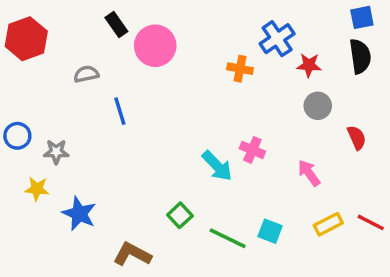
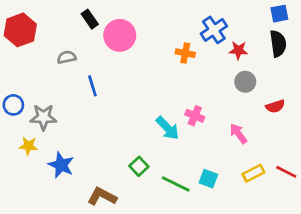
red semicircle: (357, 138) -> (275, 106), turned 96
gray star: (56, 152) -> (43, 117), size x1.4

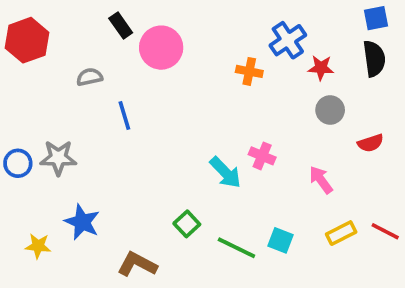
blue circle: (13, 105) -> (18, 163), moved
yellow star: (28, 146) -> (38, 246), moved

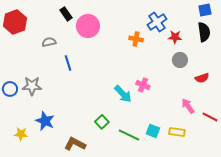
pink arrow: (321, 180) -> (188, 106), moved
red line: (385, 231) -> (210, 117), moved
yellow rectangle: (341, 233) -> (177, 132), moved, turned 35

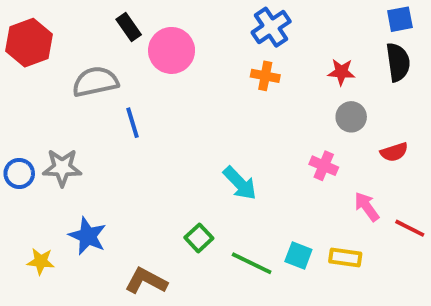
blue cross: (157, 22) -> (271, 27), moved
gray semicircle: (49, 42) -> (95, 82), size x1.6
pink cross: (143, 85) -> (324, 166), moved

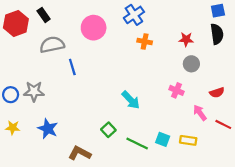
black rectangle: (129, 27) -> (44, 15), moved
blue cross: (271, 27) -> (134, 15), moved
red semicircle: (394, 152) -> (217, 93), moved
yellow star: (41, 261) -> (13, 128), moved

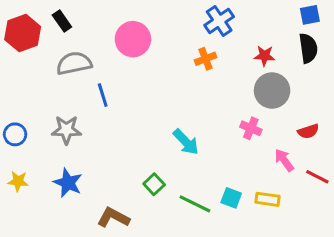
blue cross: (134, 15) -> (219, 21), moved
orange cross: (145, 41) -> (206, 59), turned -32
gray circle: (191, 64) -> (272, 91), size x1.5
gray star: (34, 91) -> (66, 130), moved

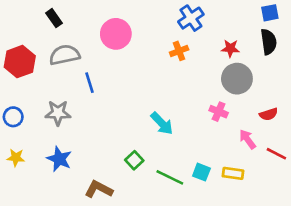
red hexagon: (23, 33) -> (20, 62), moved

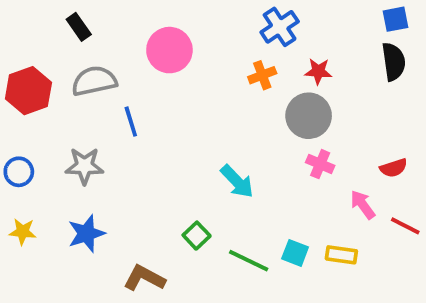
red star: (230, 48) -> (318, 71), moved
gray circle: (237, 79) -> (309, 116), moved
blue star: (59, 159) -> (86, 234), turned 30

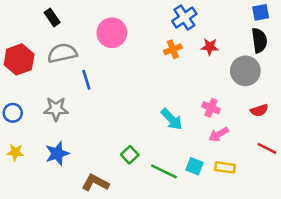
gray circle: (309, 116) -> (245, 71), moved
cyan arrow: (237, 181) -> (172, 119), moved
pink arrow: (363, 205) -> (219, 134), moved, turned -84

